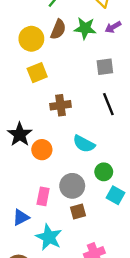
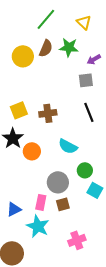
purple arrow: (113, 27) -> (94, 59), moved
yellow square: (37, 73) -> (19, 110), moved
pink rectangle: (43, 196) -> (41, 202), moved

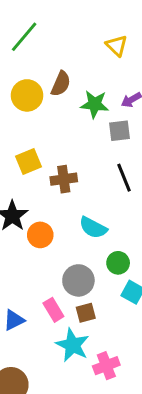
green line: (46, 19) -> (24, 37), moved
green star: (69, 47) -> (95, 104), moved
yellow square: (19, 110) -> (28, 162), moved
pink rectangle: (41, 202) -> (53, 310), turned -42
cyan star: (38, 226) -> (73, 345), moved

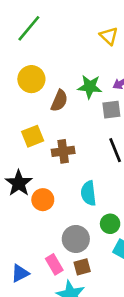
brown semicircle: (61, 84) -> (59, 101), moved
cyan semicircle: (93, 228) -> (89, 193), turned 55

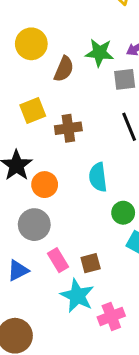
gray circle: (76, 239) -> (34, 225), moved

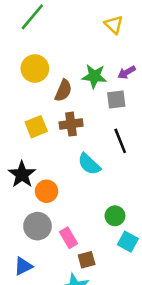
brown cross: (68, 128) -> (71, 124), moved
cyan semicircle: (98, 177) -> (89, 164), moved, turned -40
pink rectangle: (58, 260) -> (68, 238), moved

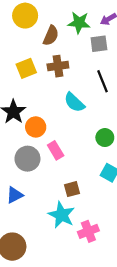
green circle: (115, 216) -> (105, 138), moved
pink rectangle: (68, 238) -> (56, 150), moved

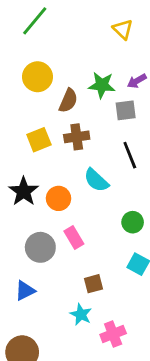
orange circle: (36, 127) -> (59, 198), moved
cyan star: (61, 215) -> (81, 314), size x0.7

